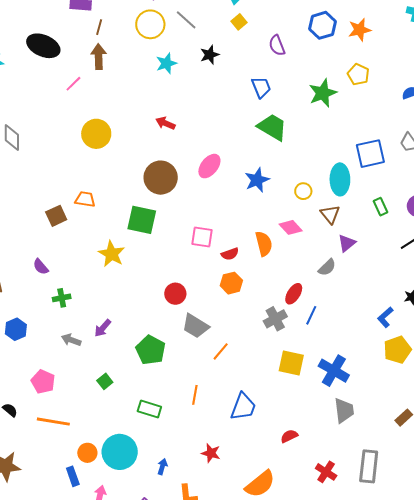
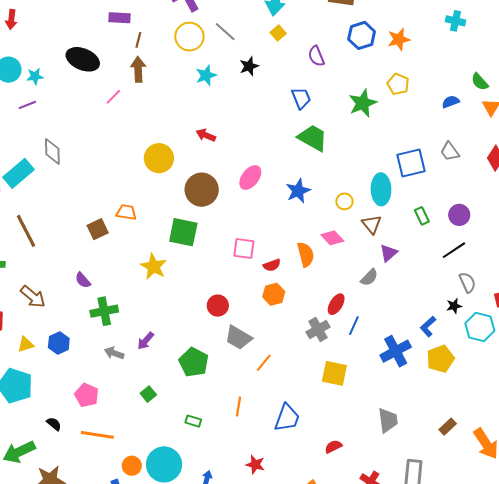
yellow circle: (96, 134) -> (159, 158), moved
green cross: (62, 298) -> (104, 311), size x1.5
blue cross: (334, 371) -> (396, 351), moved, turned 32
green rectangle: (149, 409) -> (193, 421), size x0.7

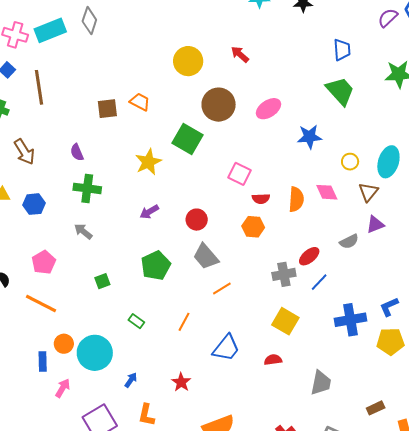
purple semicircle: (316, 56) -> (388, 18), moved, turned 50
purple arrow: (146, 341) -> (149, 212), moved
red semicircle: (333, 447) -> (273, 360), moved

